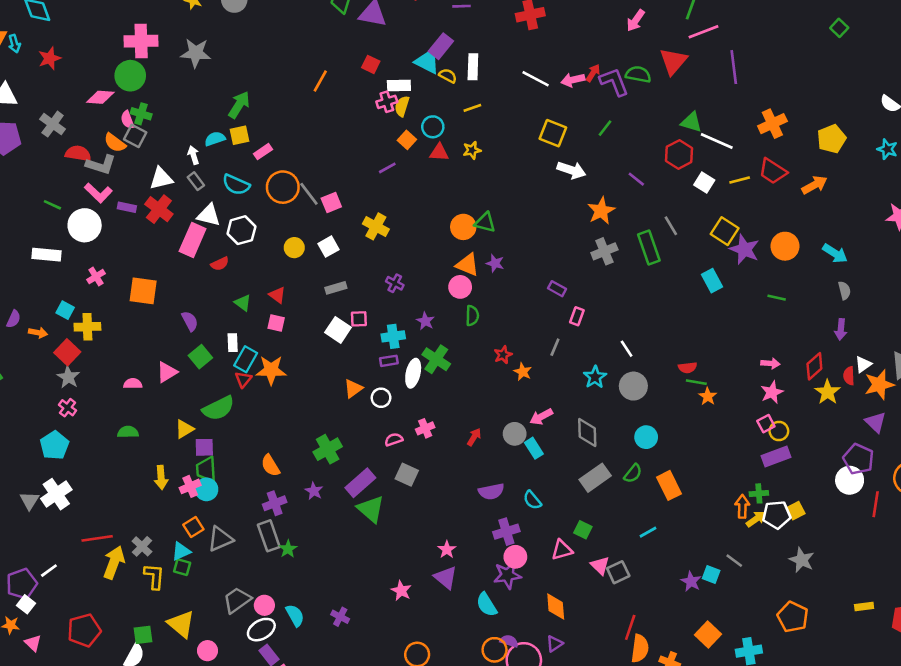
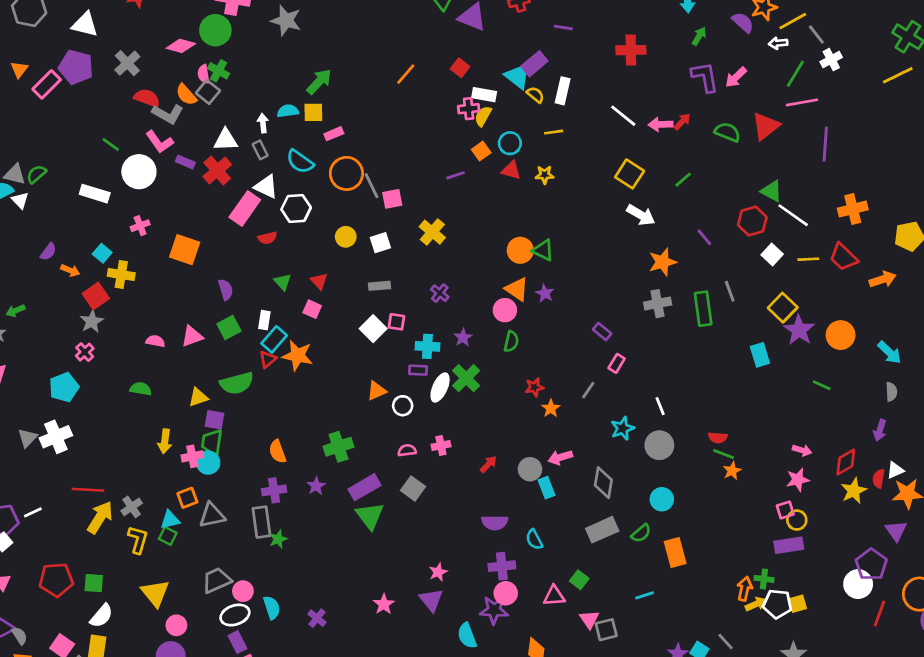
purple L-shape: (614, 82) -> (705, 77), moved
green square: (143, 635) -> (94, 583), moved

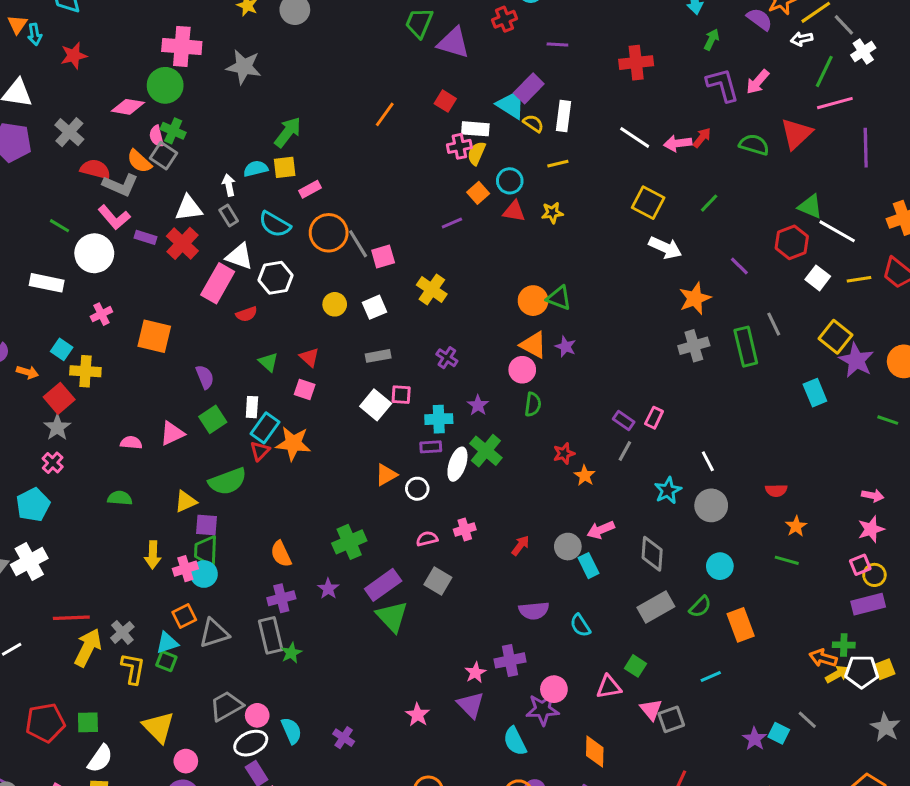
purple rectangle: (602, 332) -> (624, 420), moved
green line: (724, 454) -> (787, 560), moved
purple cross: (502, 566) -> (510, 660), moved
orange arrow: (745, 589) -> (823, 658), turned -80

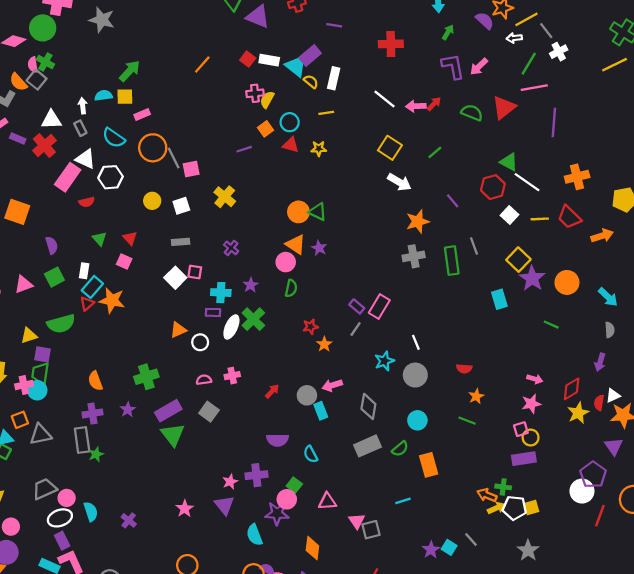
white rectangle: (475, 129) -> (269, 60), moved
pink rectangle: (654, 418) -> (379, 306), size x1.5
green square: (635, 666) -> (294, 485), moved

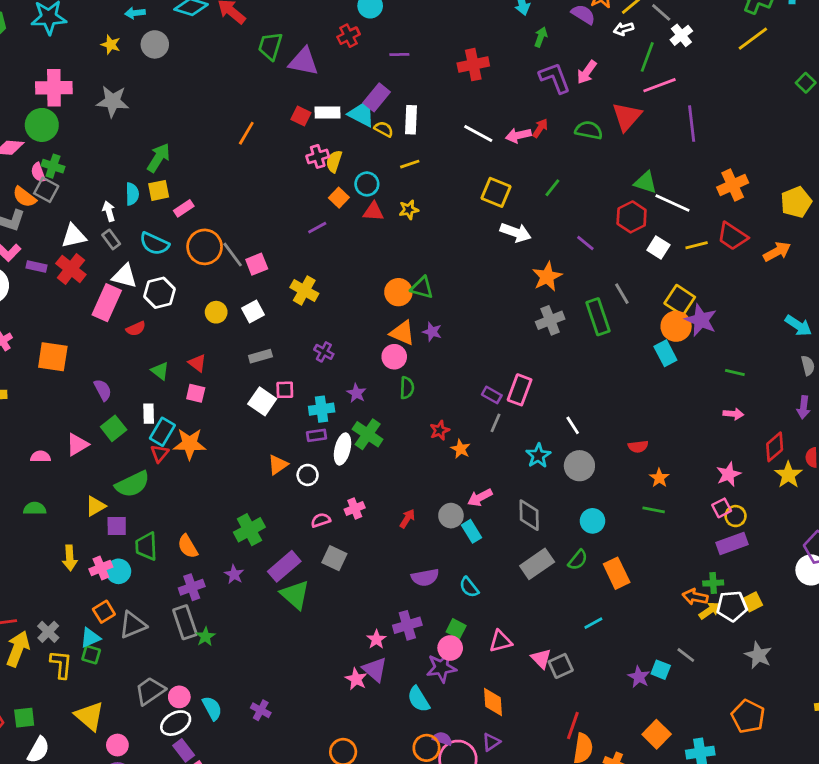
cyan semicircle: (104, 96) -> (132, 194), turned 108
orange circle: (567, 282) -> (676, 326), moved
green trapezoid: (40, 373) -> (146, 546), moved
pink arrow: (535, 379) -> (733, 414), moved
pink star: (185, 509) -> (356, 679), moved

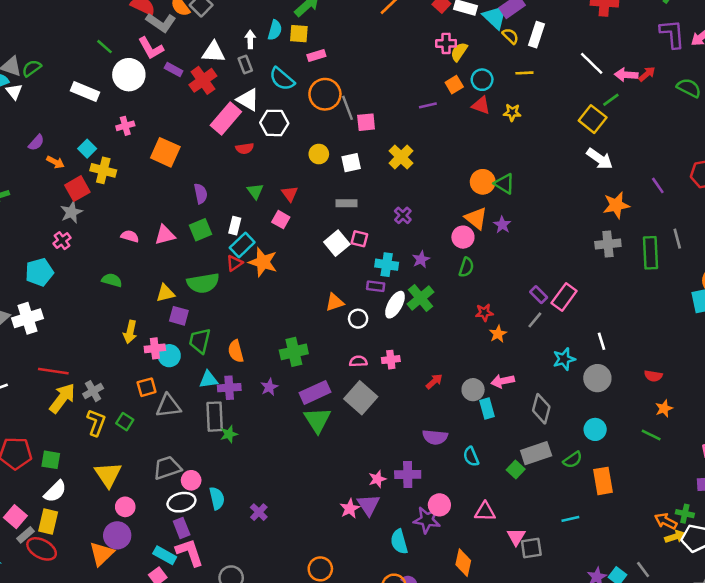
green line: (552, 188) -> (611, 100), moved
gray square: (334, 558) -> (361, 398), size x1.4
green square: (456, 629) -> (516, 470), moved
cyan triangle: (90, 638) -> (208, 379), moved

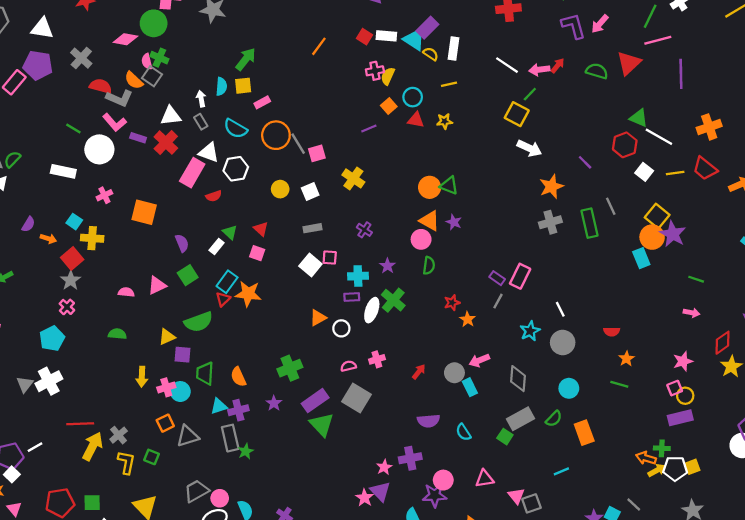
white rectangle: (235, 226) -> (217, 247), moved, turned 35

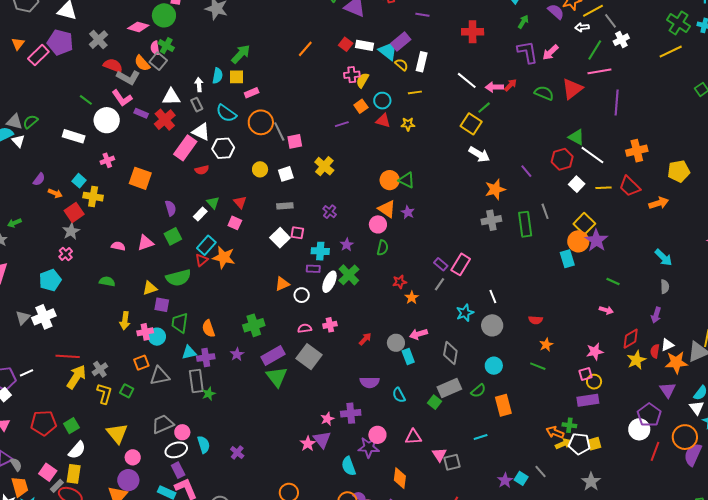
green square: (92, 503) -> (71, 426), turned -35

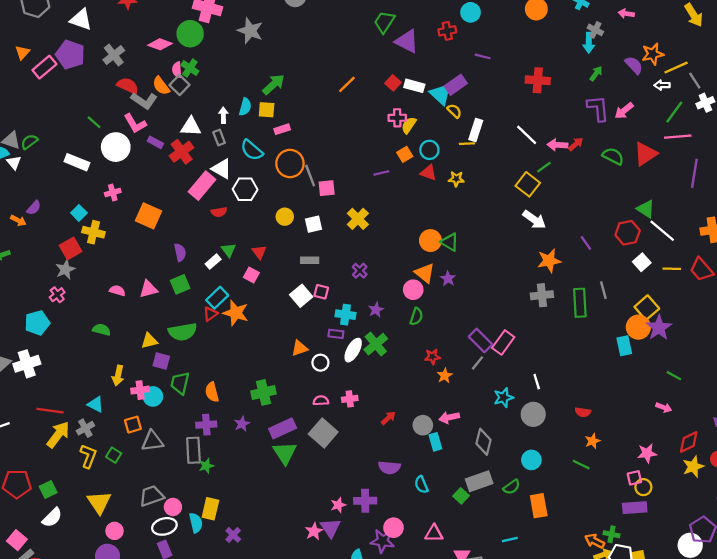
white rectangle: (422, 62) -> (476, 130), moved
orange arrow: (55, 193) -> (18, 220), moved
purple rectangle: (441, 264) -> (481, 340), size x1.5
cyan triangle: (189, 352) -> (96, 404), moved, turned 35
yellow rectangle: (74, 474) -> (210, 509), moved

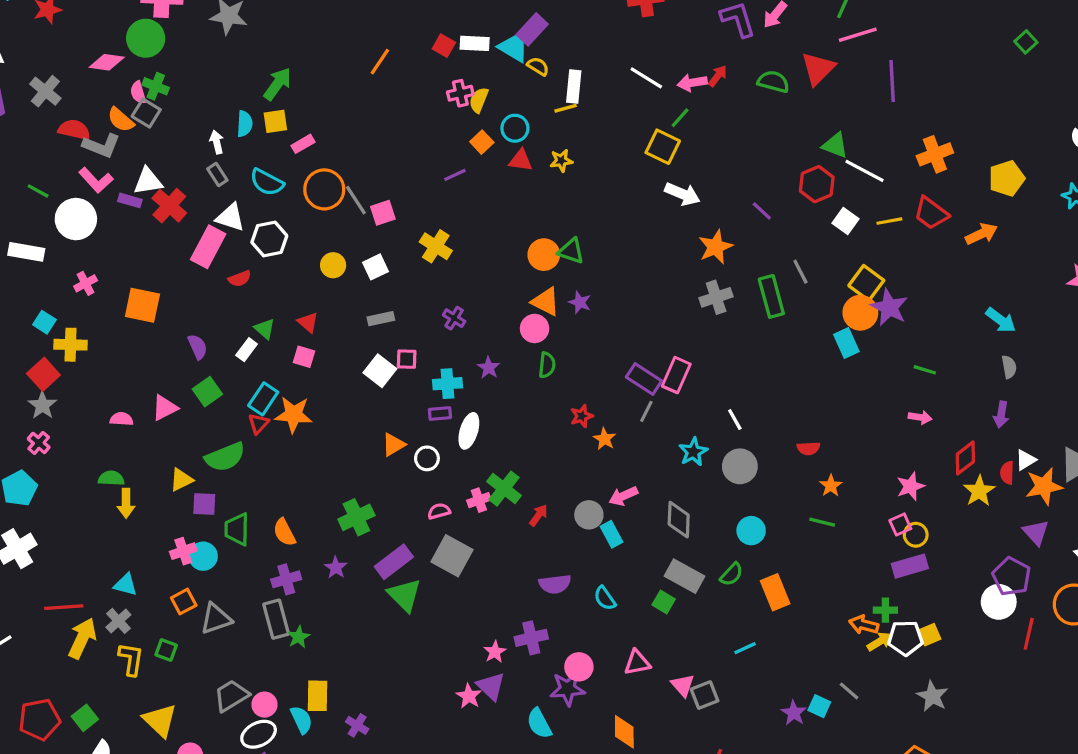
white triangle: (191, 127) -> (148, 181), moved
green cross: (376, 344) -> (504, 489), moved
yellow arrow: (118, 375) -> (126, 503), moved
gray rectangle: (479, 481) -> (684, 576), turned 60

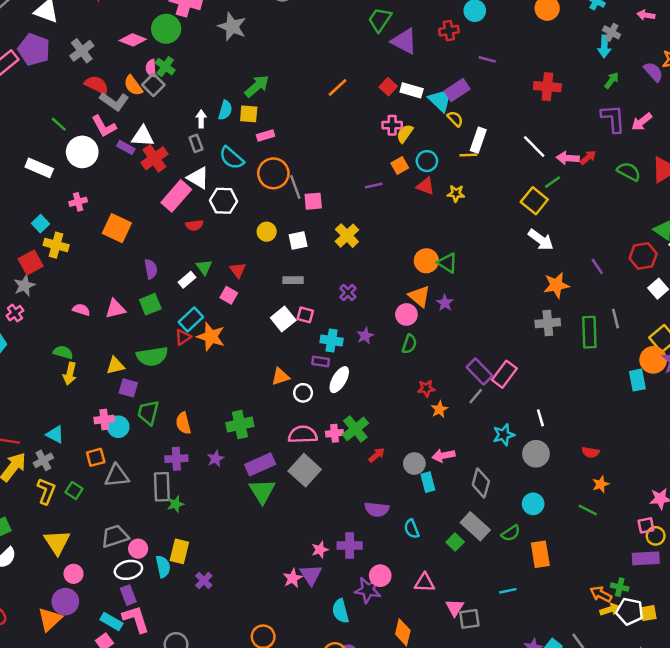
pink semicircle: (439, 511) -> (303, 434), size x1.6

